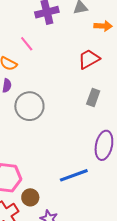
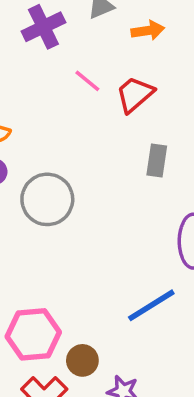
pink line: (27, 44) -> (87, 81), moved

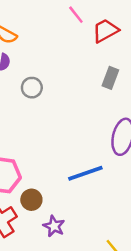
gray circle: (47, 199) -> (32, 88), size x0.6

